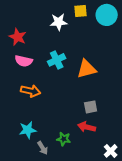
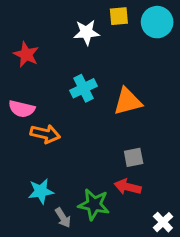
pink semicircle: (24, 61) -> (22, 109), moved
green star: (64, 139) -> (94, 204), size x1.5

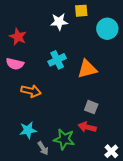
cyan circle: (157, 22) -> (107, 29), moved
pink semicircle: (22, 109) -> (15, 64), moved
gray square: (134, 157) -> (91, 107), turned 32

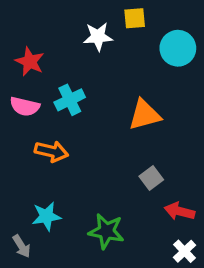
cyan cross: (57, 60) -> (70, 100), moved
gray square: (91, 107) -> (151, 178), turned 32
red arrow: (87, 127) -> (180, 211), moved
gray arrow: (43, 148) -> (21, 246), moved

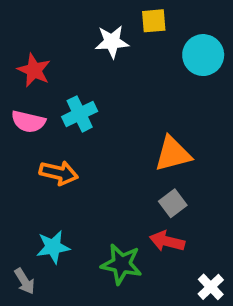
orange triangle: (145, 115) -> (173, 154), moved
red arrow: (180, 211) -> (167, 241), moved

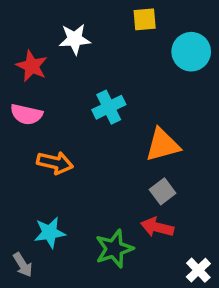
white star: (112, 42) -> (75, 39), moved
cyan cross: (80, 114) -> (109, 107), moved
green star: (121, 264) -> (114, 249), turned -30

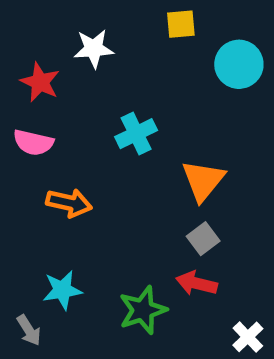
orange triangle: (163, 145) -> (203, 181), turned -36

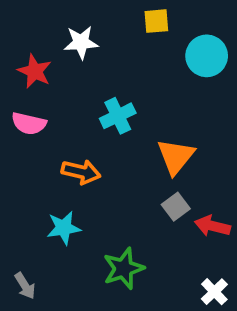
orange arrow: (69, 203) -> (81, 172), moved
red arrow: (196, 283) -> (212, 226), moved
cyan star: (62, 290) -> (64, 228), moved

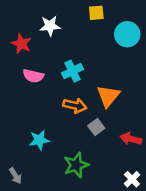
pink semicircle: (29, 124) -> (33, 76), moved
orange arrow: (81, 172) -> (75, 106), moved
gray square: (176, 207) -> (96, 127), moved

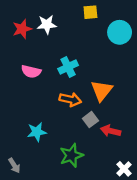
red star: (21, 44) -> (22, 29), moved, turned 30
red arrow: (131, 139) -> (111, 131), moved

